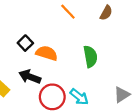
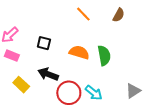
black square: (25, 43) -> (44, 43), turned -32
orange semicircle: (47, 53) -> (79, 52), moved

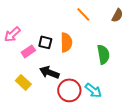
orange semicircle: (79, 52) -> (66, 42), moved, turned 72
pink rectangle: (12, 56) -> (28, 51), moved, turned -56

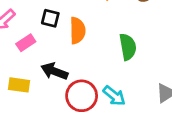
black square: (45, 42) -> (50, 18), moved
yellow rectangle: (23, 82) -> (19, 85), turned -35

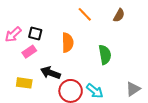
black square: (50, 18) -> (35, 33), moved

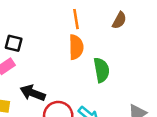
orange line: (85, 14) -> (76, 19), turned 35
orange semicircle: (68, 43) -> (76, 47), moved

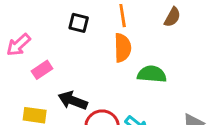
black square: (14, 43) -> (79, 23), moved
green semicircle: (101, 70) -> (152, 74), turned -75

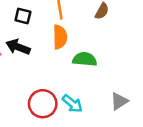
black arrow: (73, 101) -> (18, 47), moved

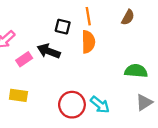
black square: (23, 16) -> (63, 27), moved
green semicircle: (85, 59) -> (136, 71), moved

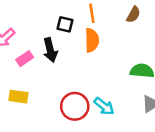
black arrow: (49, 51) -> (50, 50), turned -125

